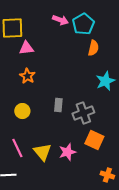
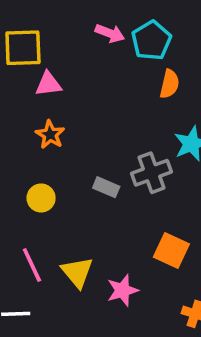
gray rectangle: (58, 105) -> (106, 187), turned -72
gray cross: (83, 113) -> (151, 173), moved
pink star: (67, 152) -> (122, 290), moved

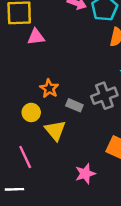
orange star: (50, 135) -> (49, 88), moved
yellow triangle: (77, 272) -> (55, 130), moved

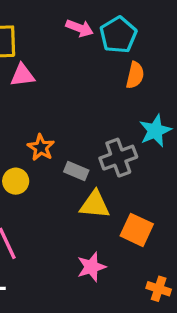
yellow triangle: (55, 130) -> (95, 205), moved, turned -45

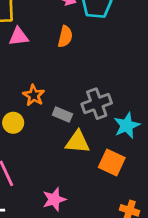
orange semicircle: (135, 75) -> (65, 37), moved
cyan star: (155, 131) -> (127, 125), moved
pink star: (91, 267) -> (54, 199), moved

